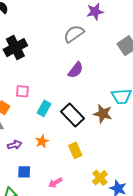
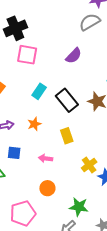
gray semicircle: (74, 34) -> (90, 22), moved
pink square: (22, 91) -> (27, 55), moved, size x1.5
pink arrow: (55, 183) -> (46, 158), moved, turned 32

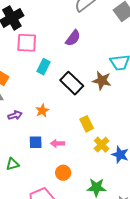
cyan rectangle: (39, 91) -> (43, 67), moved
yellow rectangle: (67, 136) -> (87, 124), moved
blue square: (14, 153) -> (36, 142), moved

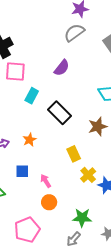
brown star: (102, 81) -> (98, 127), moved, turned -30
pink arrow: (58, 143) -> (46, 181), moved, turned 56

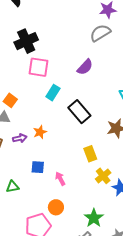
orange star: (30, 140) -> (40, 132), moved
orange circle: (49, 202) -> (56, 207), moved
green star: (82, 218) -> (94, 218), turned 30

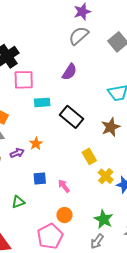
cyan rectangle: (53, 93) -> (42, 102), turned 63

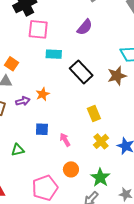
brown star: (111, 127) -> (117, 76), moved
yellow cross: (106, 176) -> (101, 141), moved
orange circle: (64, 215) -> (71, 169), moved

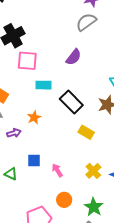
orange star: (43, 94) -> (34, 117), moved
yellow rectangle: (94, 114) -> (86, 132), moved, turned -35
green triangle: (18, 150) -> (11, 174), moved, turned 40

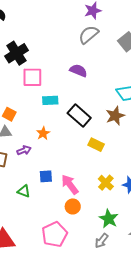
purple semicircle: (74, 57) -> (78, 71), turned -102
pink arrow: (57, 170) -> (70, 184), size x1.5
orange circle: (64, 200) -> (73, 206), moved

